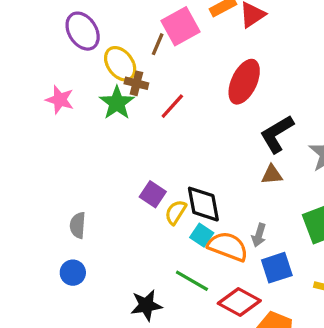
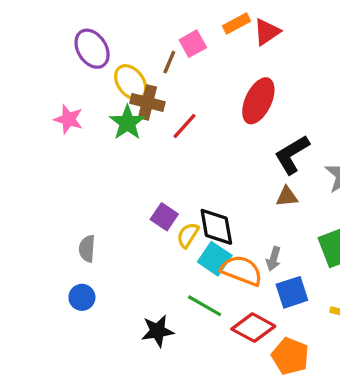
pink square: (181, 26) -> (193, 44), size x0.7
brown cross: (136, 83) -> (147, 102), size x1.4
cyan square: (202, 235) -> (215, 259), size x1.4

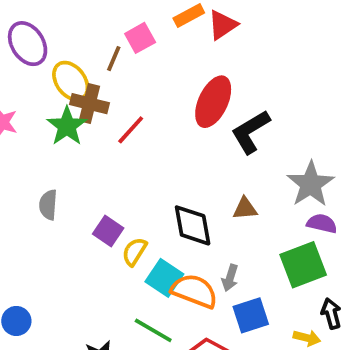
black L-shape: (292, 155) -> (251, 132), moved
black diamond: (216, 227) -> (193, 225), moved
gray semicircle: (87, 249) -> (48, 205), moved

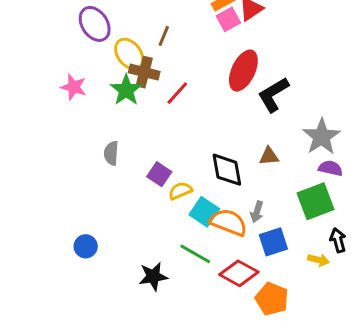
pink square: (140, 38) -> (228, 19), moved
yellow semicircle: (134, 252) -> (180, 191), turned 35

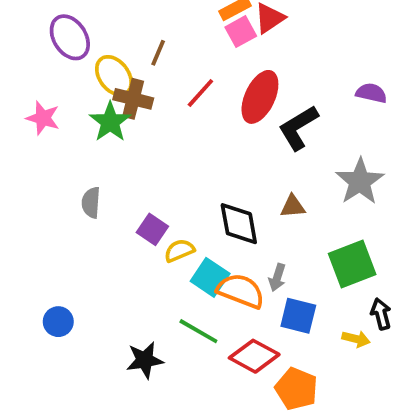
red line: (177, 93) -> (200, 93), moved
purple semicircle: (331, 168) -> (371, 93), moved
blue square: (273, 242) -> (298, 316), turned 32

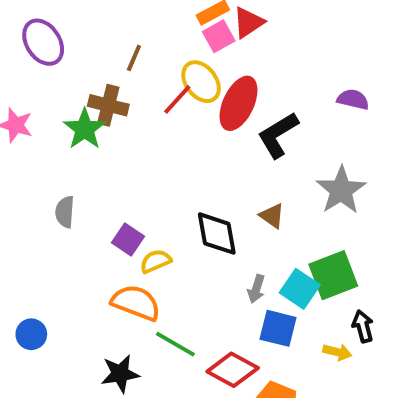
yellow ellipse: (114, 76) -> (201, 82), moved
brown triangle: (293, 206) -> (272, 216), turned 40
cyan square: (210, 277) -> (300, 289), moved
orange semicircle: (241, 291) -> (136, 303), moved

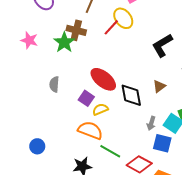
red ellipse: (239, 103) -> (103, 79), moved, turned -76
brown triangle: (272, 216) -> (159, 86), turned 48

